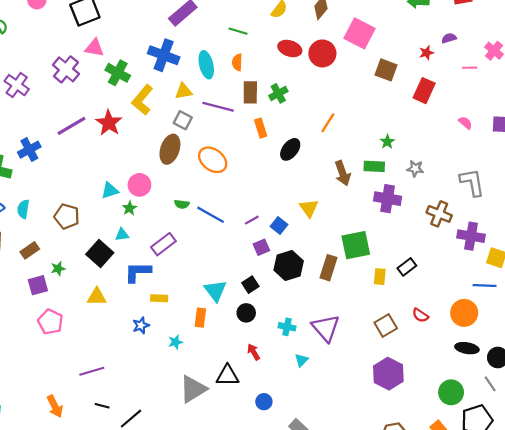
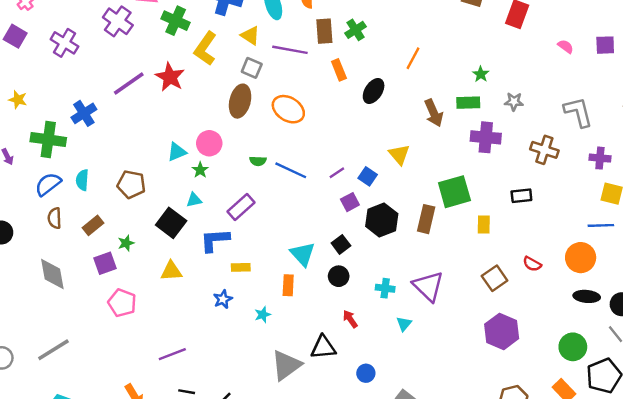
yellow triangle: (184, 91) -> (250, 36), turned 48
purple cross: (471, 236) -> (600, 158), moved, size x0.7
black rectangle: (407, 267) -> (521, 196), moved, turned 36

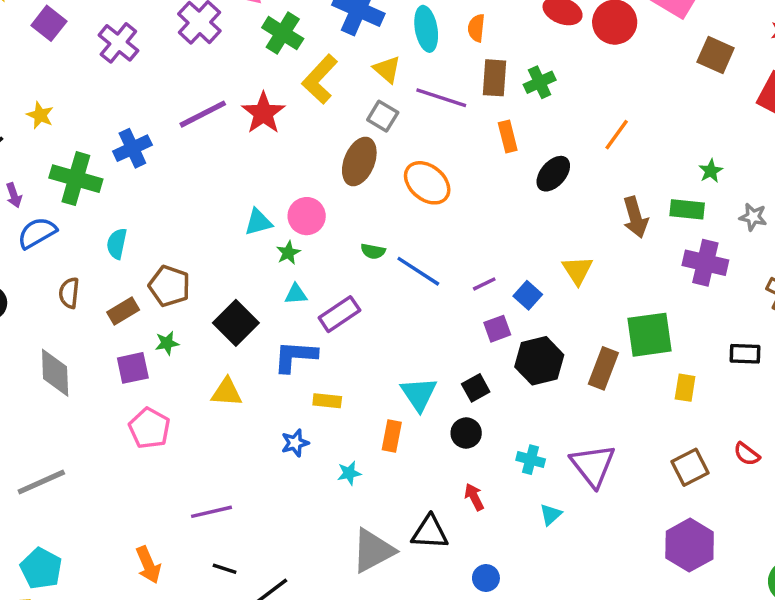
blue semicircle: (48, 184) -> (37, 233), moved
brown pentagon: (131, 184) -> (169, 286), moved
cyan triangle: (194, 200) -> (296, 294), moved

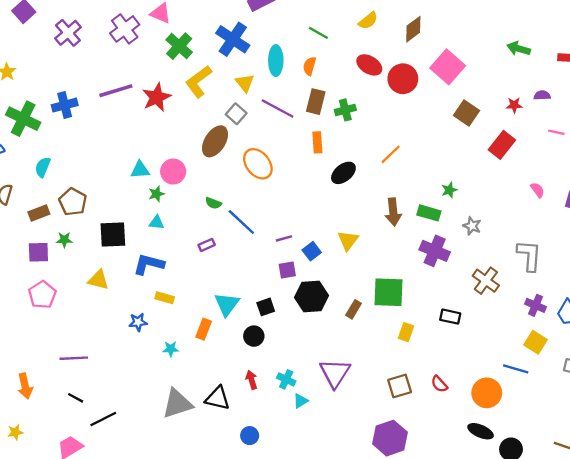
purple rectangle: (339, 314) -> (207, 245), moved, size x0.6
black square: (236, 323) -> (113, 235), turned 32
brown rectangle: (603, 368) -> (354, 309), size x0.7
cyan cross: (531, 460) -> (286, 379), moved

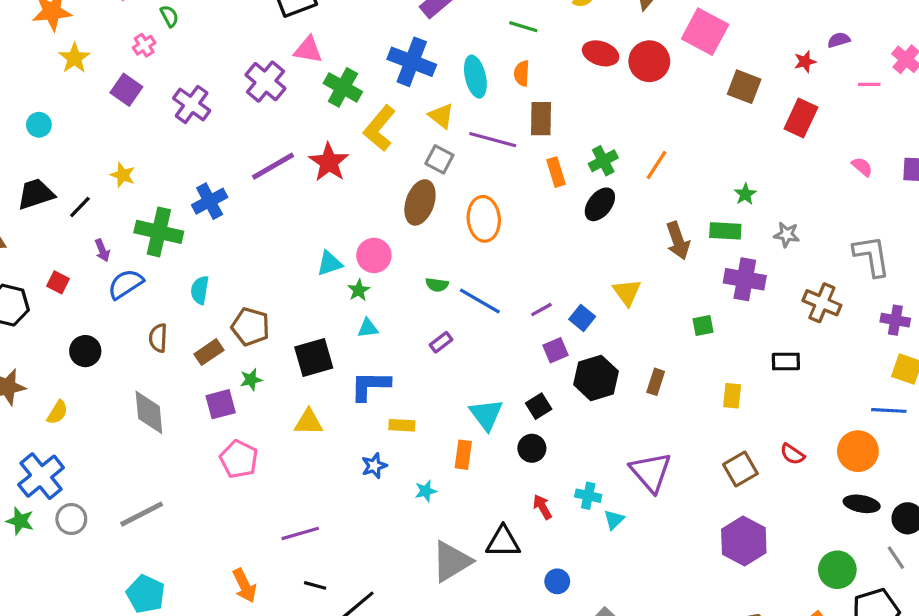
green cross: (345, 110) -> (603, 161), moved
orange ellipse: (258, 164) -> (484, 219), turned 48
green square: (389, 292) -> (703, 326), moved, size x0.5

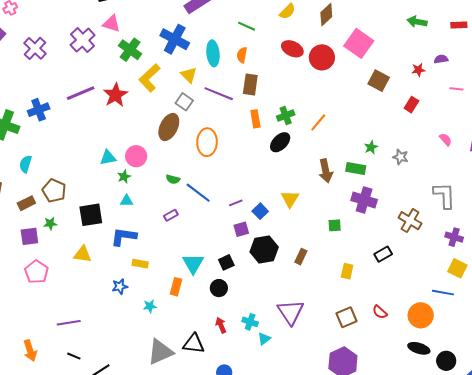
red rectangle: (801, 118) -> (411, 105), size x0.7
gray star: (787, 235) -> (400, 157), moved
black rectangle: (786, 361) -> (383, 254), turned -36

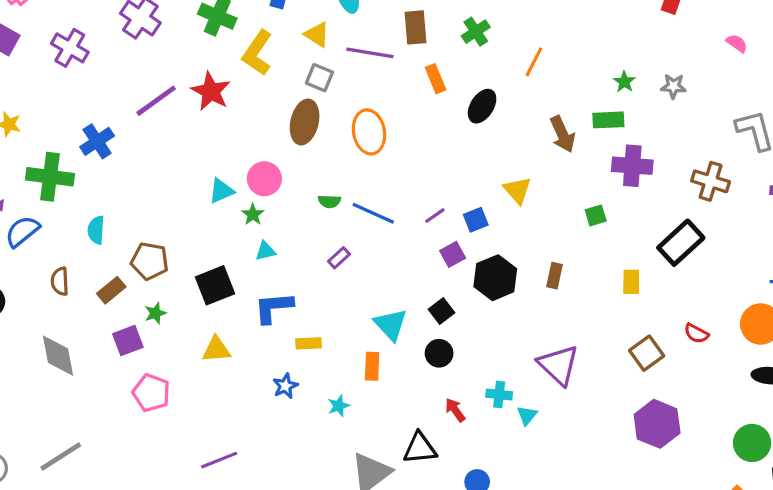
green cross: (286, 115) -> (476, 32), moved
blue square: (260, 211) -> (476, 220), turned 35
black rectangle: (383, 254) -> (681, 243), size x1.6

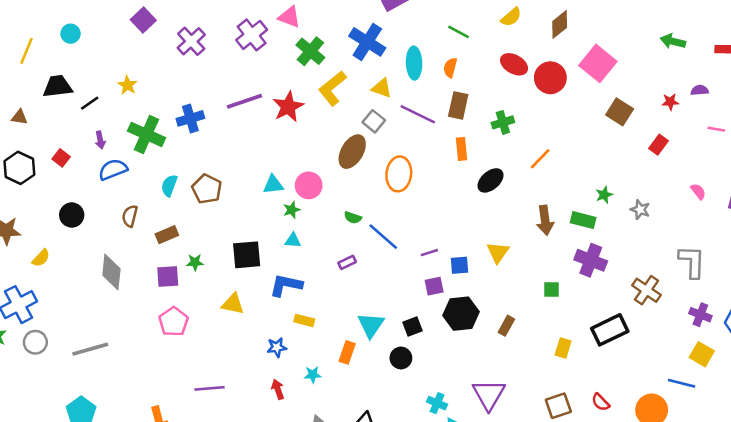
yellow triangle: (317, 35) -> (382, 88), turned -30
brown pentagon: (150, 261) -> (207, 189), moved
red arrow: (455, 410) -> (278, 389), moved

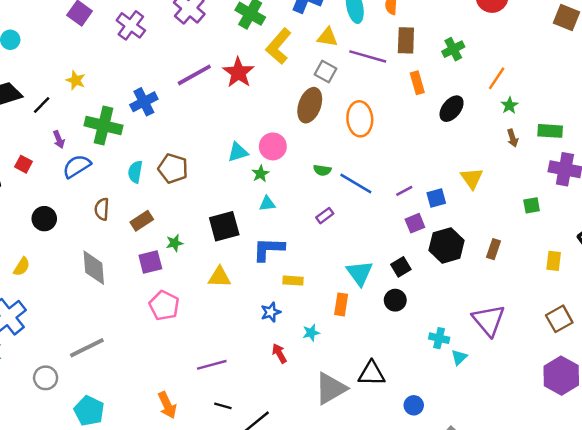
green star: (604, 195) -> (509, 105), moved
brown arrow: (545, 220) -> (513, 138), size x0.6
gray circle: (35, 342) -> (46, 378), moved

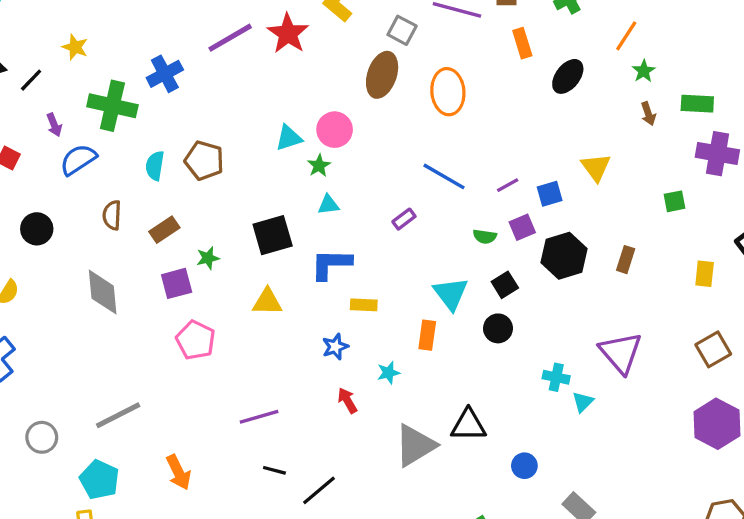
green semicircle: (322, 170) -> (485, 237), moved
gray line: (87, 348) -> (118, 415), moved
orange arrow: (167, 405) -> (178, 472), moved

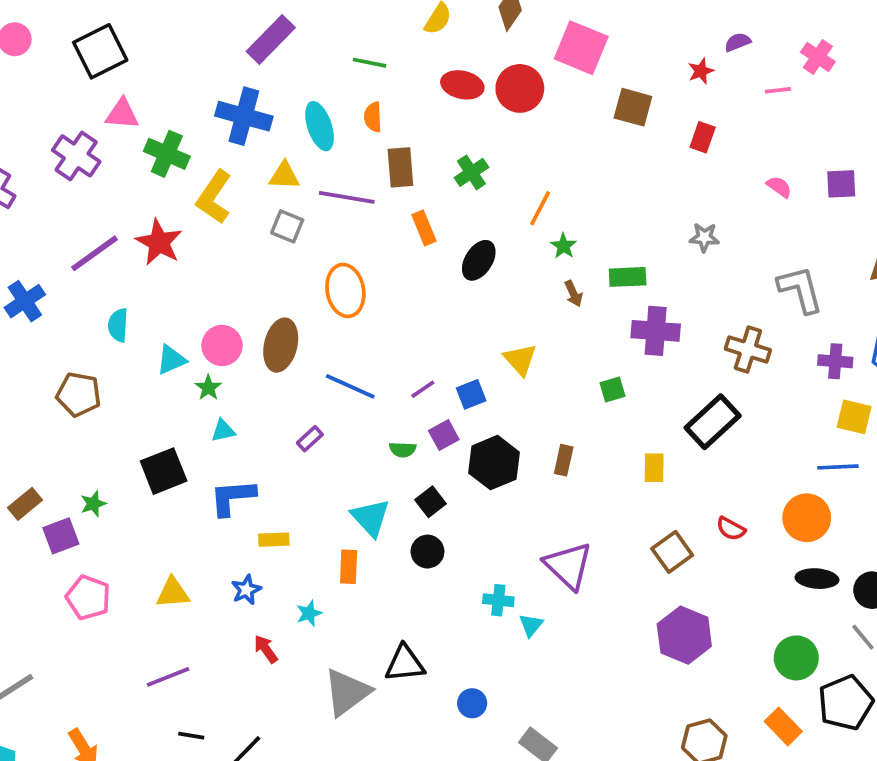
brown ellipse: (382, 75) -> (281, 345), moved
cyan semicircle: (155, 166) -> (118, 325), moved
brown rectangle: (164, 230) -> (25, 504), moved
yellow triangle: (267, 302) -> (173, 593), moved

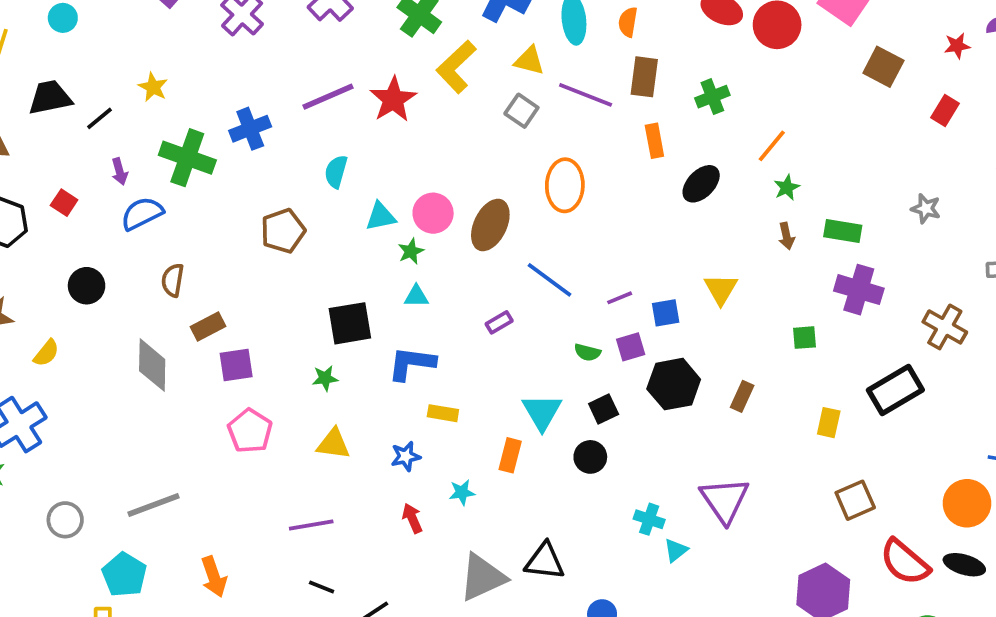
brown pentagon: (79, 394) -> (283, 231), turned 30
green star: (93, 504) -> (325, 378), moved
red semicircle: (731, 529) -> (905, 562), moved, size x1.8
brown square: (672, 552) -> (855, 500), moved

